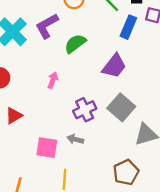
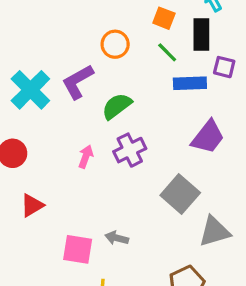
blue rectangle: (128, 27) -> (190, 83), turned 65
purple trapezoid: (114, 66) -> (208, 137), moved
purple cross: (85, 110) -> (130, 150), moved

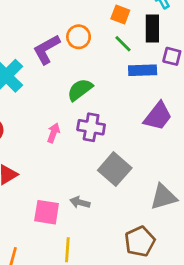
purple L-shape: (78, 82) -> (47, 49), moved
purple cross: (130, 150) -> (91, 127), turned 36
gray square: (180, 194) -> (115, 169), moved

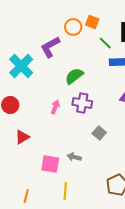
orange square: (120, 15) -> (92, 22), moved
orange circle: (79, 37) -> (73, 27), moved
gray square: (115, 169) -> (99, 133), size x0.6

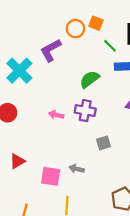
green semicircle: (74, 76) -> (90, 79), moved
pink arrow: (55, 107) -> (56, 115), turned -96
gray square: (99, 133) -> (104, 143), turned 32
red triangle: (22, 137) -> (17, 161), moved

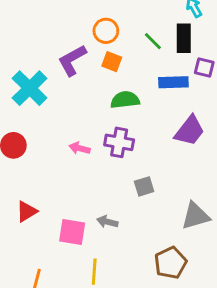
orange square: (96, 23) -> (112, 62), moved
green line: (110, 46) -> (153, 41), moved
green semicircle: (90, 79) -> (125, 100), turned 30

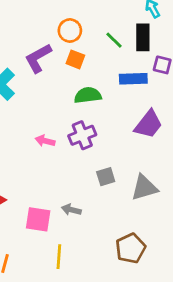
purple cross: (119, 142) -> (82, 135), turned -32
gray triangle: (195, 216) -> (144, 188), moved

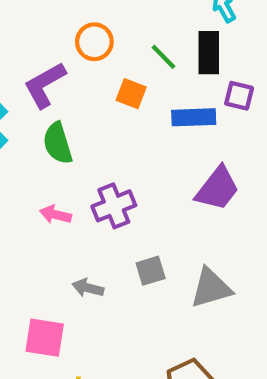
orange square: (75, 59) -> (131, 94), moved
green semicircle: (88, 95) -> (58, 143), moved, turned -100
gray arrow: (71, 210) -> (88, 288), moved

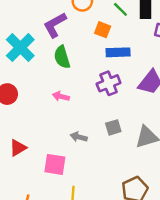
blue rectangle: (194, 117) -> (118, 52), moved
purple cross: (114, 206) -> (109, 83), moved

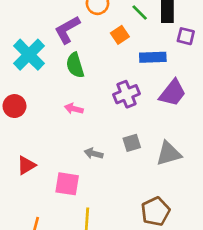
orange square: (103, 30) -> (120, 35), turned 35
blue rectangle: (118, 52) -> (153, 57), moved

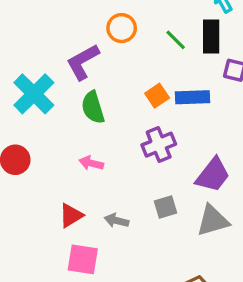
orange square: (120, 35) -> (157, 96), moved
purple trapezoid: (173, 93) -> (213, 175), moved
red triangle: (26, 165) -> (71, 215), moved

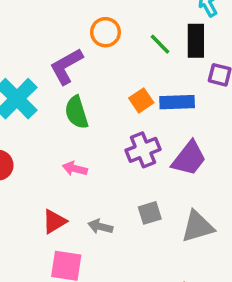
purple trapezoid: (213, 175) -> (189, 158), moved

